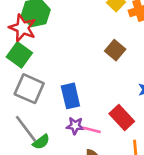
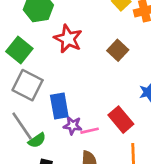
red star: (23, 28) -> (68, 39), moved
blue rectangle: (70, 96) -> (59, 106), moved
pink line: (92, 130) -> (90, 131), turned -30

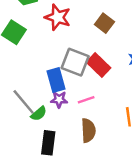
gray square: (28, 85) -> (75, 62), moved
red rectangle: (121, 120) -> (98, 65), moved
purple star: (73, 126) -> (59, 99), moved

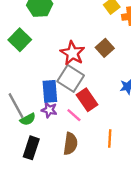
red star: (58, 17) -> (72, 53), moved
red rectangle: (98, 65) -> (87, 100), moved
pink line: (86, 100) -> (74, 115), turned 49

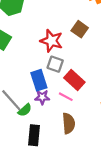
gray square: (71, 78) -> (55, 64), size x0.7

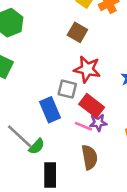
brown square: (80, 29) -> (77, 32), moved
red star: (51, 41) -> (87, 69), moved
purple star: (42, 97) -> (98, 123), moved

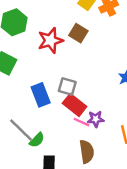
red star: (87, 69) -> (50, 40), moved, turned -30
red rectangle: (92, 106) -> (75, 105), moved
blue rectangle: (50, 110) -> (41, 95), moved

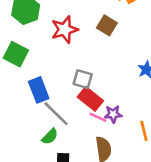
brown square: (78, 33) -> (107, 25), moved
blue rectangle: (41, 95) -> (39, 90), moved
gray line: (21, 130) -> (56, 114), moved

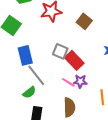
brown square: (107, 25) -> (84, 21), moved
red rectangle: (90, 99) -> (74, 60), moved

